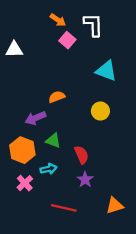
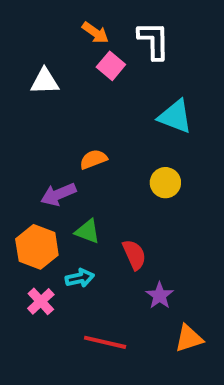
white triangle: (14, 50) -> (45, 81), moved
purple star: (85, 180) -> (160, 296), moved

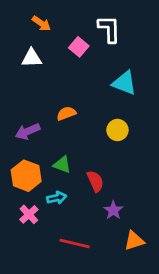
orange arrow: (95, 33) -> (41, 23), moved
purple arrow: (58, 194) -> (28, 131), moved

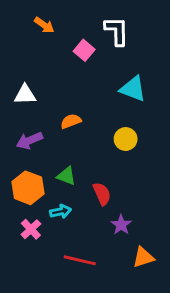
white triangle: (32, 58) -> (25, 95), moved

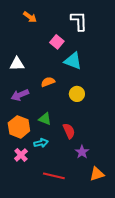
pink square: (84, 50) -> (57, 42), moved
cyan triangle: (133, 89) -> (73, 61), moved
yellow circle: (126, 139) -> (77, 94), moved

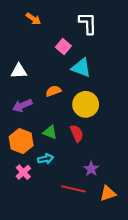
yellow circle: (77, 94) -> (86, 104), size x1.5
red semicircle: (69, 131) -> (77, 133), moved
red line: (54, 176) -> (73, 189), moved

